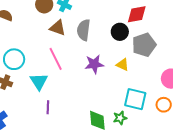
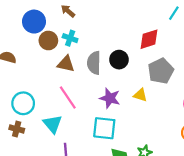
black circle: (120, 32) -> (119, 60), moved
purple star: (94, 64) -> (110, 98), turned 30
cyan square: (135, 99) -> (104, 128), moved

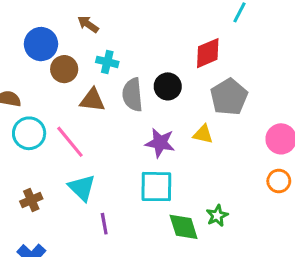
cyan cross: (70, 38) -> (107, 62), moved
pink line: (68, 98) -> (70, 142), moved
cyan circle: (23, 103) -> (29, 133), moved
brown cross: (17, 129) -> (31, 200), turned -32

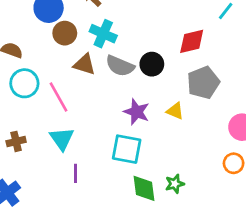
cyan cross: (107, 62) -> (103, 34), size x1.4
gray semicircle: (132, 95) -> (120, 66), turned -72

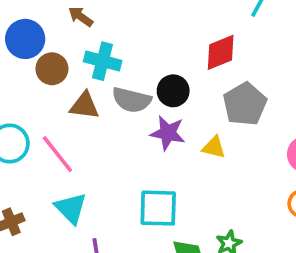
purple star: (137, 112) -> (168, 133), moved

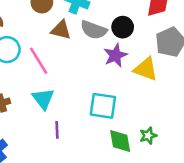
purple star: (168, 133) -> (115, 55), turned 30
yellow triangle: (214, 147) -> (146, 69), size x1.5

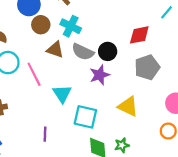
yellow triangle: (146, 69) -> (128, 106), moved
cyan triangle: (43, 99) -> (62, 94), moved

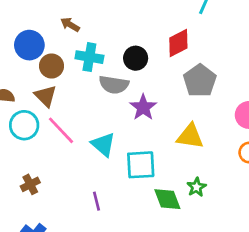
brown triangle: (55, 50) -> (46, 96), moved, turned 42
black circle: (108, 51) -> (136, 58), moved

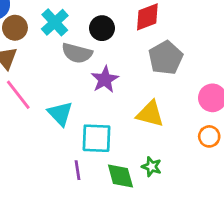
cyan cross: (89, 57) -> (55, 22), turned 32
green star: (197, 187) -> (152, 167), turned -30
purple line: (96, 201) -> (77, 170), moved

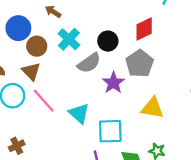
gray semicircle: (77, 53) -> (89, 63), turned -45
gray pentagon: (166, 58) -> (140, 64), moved

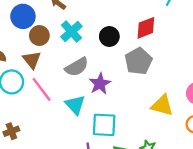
gray semicircle: (89, 63) -> (77, 67), moved
purple star: (113, 83) -> (100, 84), moved
yellow triangle: (152, 108) -> (162, 105), moved

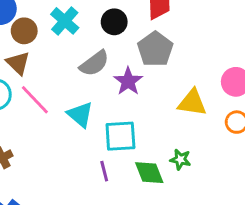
gray semicircle: (77, 67) -> (94, 63), moved
purple star: (100, 84) -> (128, 81), moved

